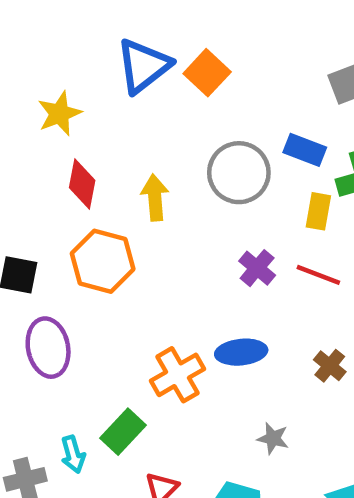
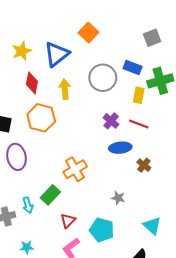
blue triangle: (143, 66) -> (57, 54), moved
blue ellipse: (241, 352) -> (120, 148), moved

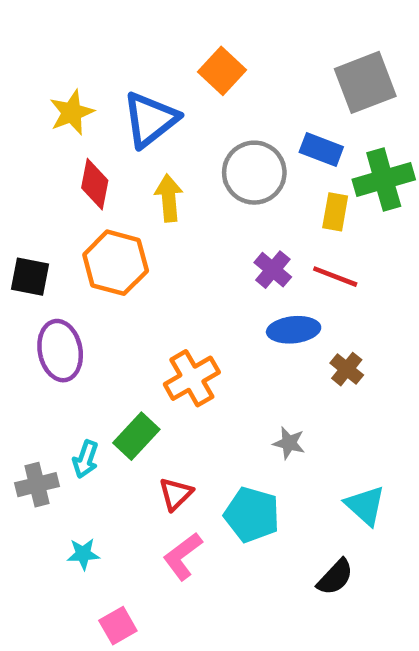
gray square: (152, 38) -> (365, 82), size x1.5
cyan arrow: (28, 205) -> (86, 459), turned 35

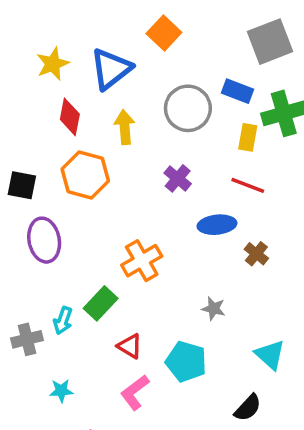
purple cross: (273, 270) -> (178, 178), moved
red triangle: (176, 494) -> (130, 346), turned -44

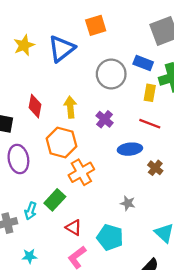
orange square: (164, 33) -> (96, 25), turned 30
red diamond: (70, 117) -> (35, 106), moved
yellow arrow: (125, 127) -> (70, 107), moved
orange hexagon: (85, 175) -> (61, 142), moved

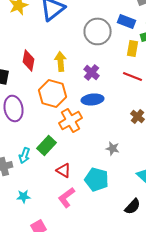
blue ellipse: (130, 149) -> (93, 99), moved

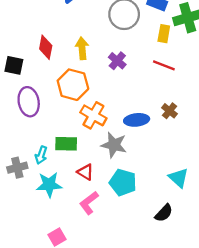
blue ellipse: (93, 99) -> (137, 120), moved
orange cross: (71, 120) -> (93, 115), turned -30
green rectangle: (47, 145) -> (66, 144), turned 48
gray star: (113, 148) -> (114, 145), moved, size x1.6
cyan star: (24, 196) -> (49, 185), moved, size x1.6

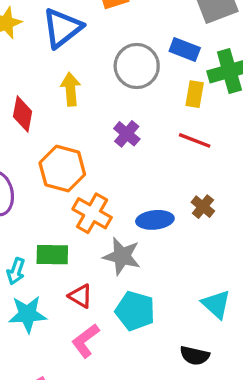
yellow arrow: (82, 48) -> (71, 89), moved
black semicircle: (164, 213) -> (195, 356), turned 60

